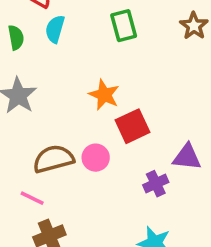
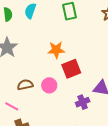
orange star: (104, 95) -> (56, 50), turned -30
brown semicircle: (53, 159) -> (25, 85), size x0.7

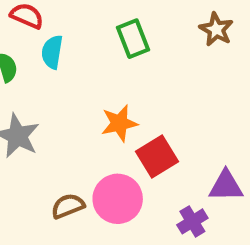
pink circle: (49, 85) -> (118, 199), size x1.5

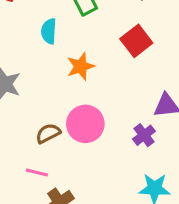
cyan semicircle: (52, 52) -> (49, 31), moved
red square: (157, 157) -> (136, 41), moved

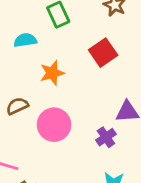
cyan semicircle: (49, 31) -> (25, 40), turned 75
brown semicircle: (48, 133) -> (17, 106), moved

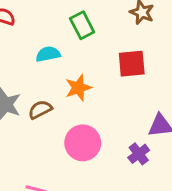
red square: (103, 53) -> (132, 64), turned 32
brown semicircle: (17, 106) -> (40, 110), moved

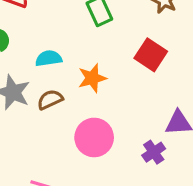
cyan semicircle: (48, 54) -> (49, 58), moved
red square: (132, 64) -> (151, 55), turned 36

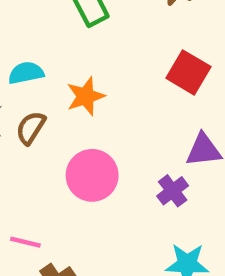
red square: (151, 55) -> (188, 72), moved
brown semicircle: (50, 100) -> (31, 128), turned -30

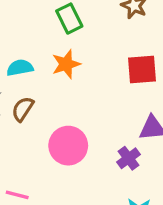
red square: (188, 72) -> (142, 69), turned -36
orange star: (86, 96) -> (66, 64), moved

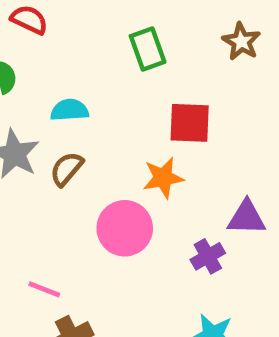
orange star: (66, 64) -> (163, 178), moved
red square: (142, 69) -> (190, 123), moved

